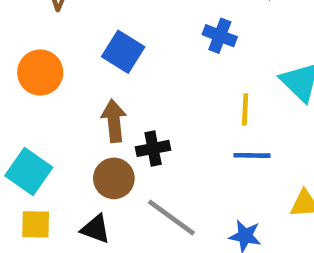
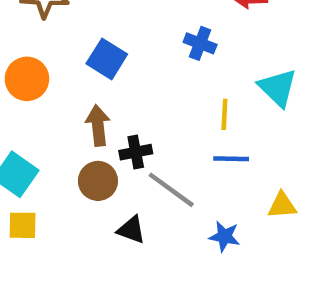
gray line: (171, 218) -> (171, 190), moved
black triangle: (95, 229) -> (131, 230), moved

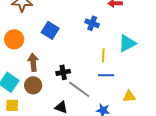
cyan triangle: (278, 88) -> (127, 43), turned 48
brown arrow: (98, 125) -> (33, 62), moved
brown circle: (98, 181) -> (33, 85), moved

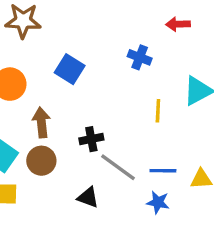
blue line: (106, 75) -> (163, 171), moved

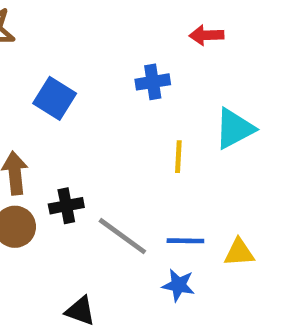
blue cross: (140, 57) -> (153, 82), turned -30
black cross: (91, 139) -> (66, 206), moved
black triangle: (88, 197) -> (80, 311), moved

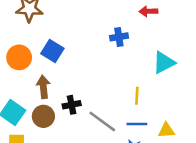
blue square: (55, 98) -> (52, 51), moved
yellow line: (178, 157) -> (137, 96), moved

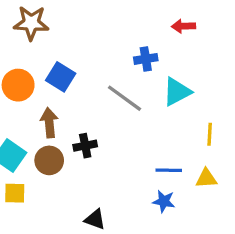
cyan triangle: (164, 63) -> (177, 92), moved
yellow line: (137, 96) -> (210, 134), moved
gray line: (102, 121) -> (124, 98), moved

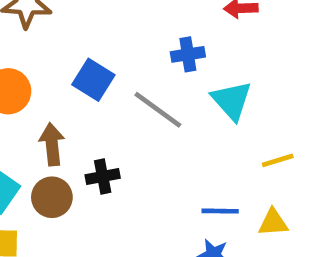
blue square: (61, 77) -> (93, 80), moved
cyan triangle: (177, 92) -> (232, 100), turned -44
yellow line: (210, 134) -> (278, 160), turned 70

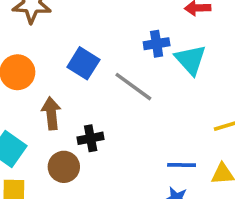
cyan triangle: (232, 100) -> (190, 60), moved
brown circle: (52, 197) -> (64, 167), moved

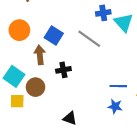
blue square: (83, 63) -> (54, 36), moved
brown circle: (64, 167) -> (35, 87), moved

